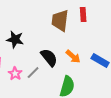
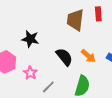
gray line: (33, 73) -> (48, 87), moved

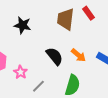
red rectangle: (98, 14) -> (88, 13), turned -32
black star: (30, 39) -> (22, 25), moved

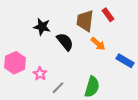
orange arrow: (78, 55) -> (98, 44), moved
black semicircle: (54, 56) -> (65, 42), moved

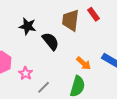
orange arrow: (98, 44) -> (84, 63), moved

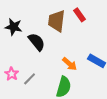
gray line: (44, 87) -> (30, 79), moved

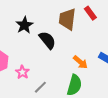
black star: (14, 27) -> (24, 25), turned 30
gray line: (30, 79) -> (40, 87), moved

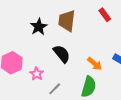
brown trapezoid: (67, 19) -> (67, 21), moved
black semicircle: (47, 40) -> (62, 54), moved

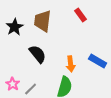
orange arrow: (95, 64) -> (71, 64), turned 42
pink star: (37, 74) -> (13, 84), moved

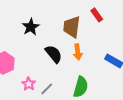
brown trapezoid: (43, 21) -> (72, 27), moved
orange arrow: (71, 64) -> (78, 52), moved

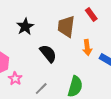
orange arrow: (78, 52) -> (87, 48), moved
pink star: (29, 84) -> (15, 79), moved

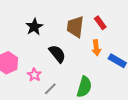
red rectangle: (91, 15) -> (100, 23), moved
pink star: (15, 79) -> (34, 75), moved

